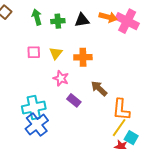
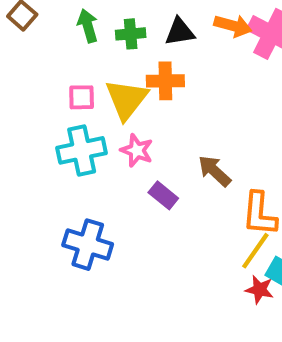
yellow triangle: (56, 53) -> (127, 99), size x1.6
orange cross: (83, 57) -> (165, 81), moved
cyan cross: (34, 107) -> (82, 150), moved
blue cross: (37, 125) -> (88, 245), turned -35

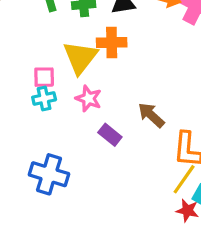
pink square: (82, 97) -> (44, 77), moved
cyan cross: (82, 150) -> (44, 99), size x0.6

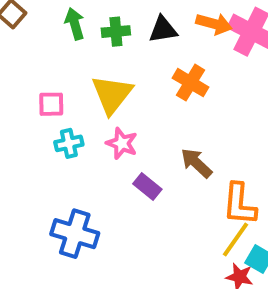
orange cross: (112, 42) -> (190, 83), moved, turned 32
pink square: (44, 77) -> (51, 104), moved

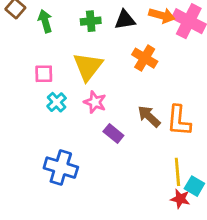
green arrow: (75, 24) -> (45, 21), moved
cyan cross: (69, 143) -> (57, 102), turned -30
orange L-shape: (239, 204) -> (179, 121), moved
yellow line: (236, 239) -> (177, 172), turned -40

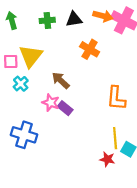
yellow triangle: (88, 67) -> (31, 56), moved
pink star: (95, 102) -> (51, 103), moved
brown arrow: (149, 116) -> (61, 80), moved
red star: (180, 199) -> (107, 159), moved

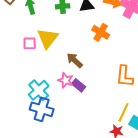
cyan cross: (21, 84) -> (39, 90), moved, size x1.5
yellow line: (115, 138) -> (124, 112), turned 30

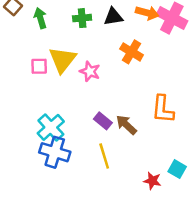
brown arrow: (75, 60) -> (126, 125), moved
pink star: (66, 80) -> (90, 71), moved
yellow line: (124, 112) -> (104, 156), moved, turned -42

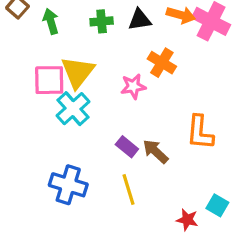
pink square: (39, 66) -> (49, 80), size x1.5
pink star: (90, 71) -> (133, 86), moved, turned -30
cyan cross: (51, 127) -> (73, 109), moved

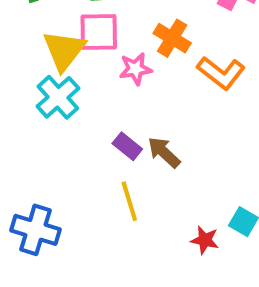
pink square: (49, 80) -> (99, 32), moved
orange L-shape: (200, 132) -> (221, 73), moved, turned -57
blue cross: (68, 185) -> (35, 230), moved

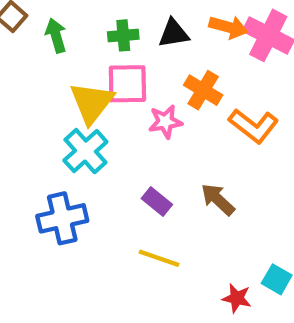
brown arrow: (164, 152) -> (218, 199), moved
yellow line: (129, 201) -> (159, 258), turned -54
blue cross: (35, 230) -> (62, 218), moved, turned -30

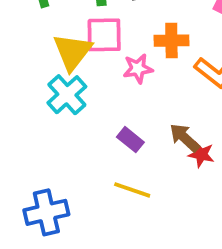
orange cross: (203, 90) -> (171, 41), turned -32
blue cross: (62, 218) -> (46, 212), moved
red star: (237, 298) -> (201, 154), moved

